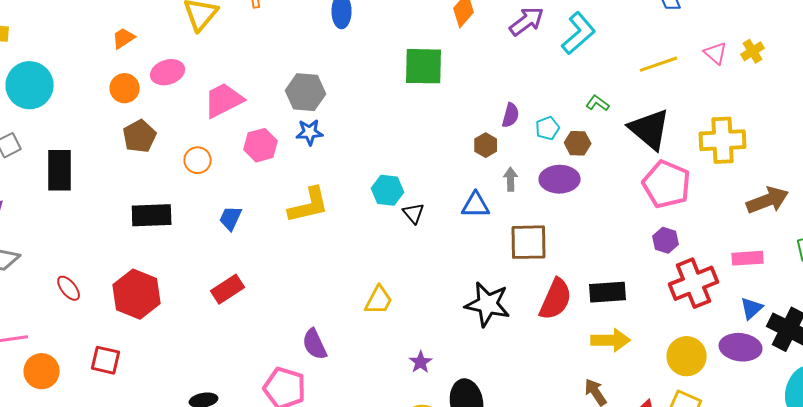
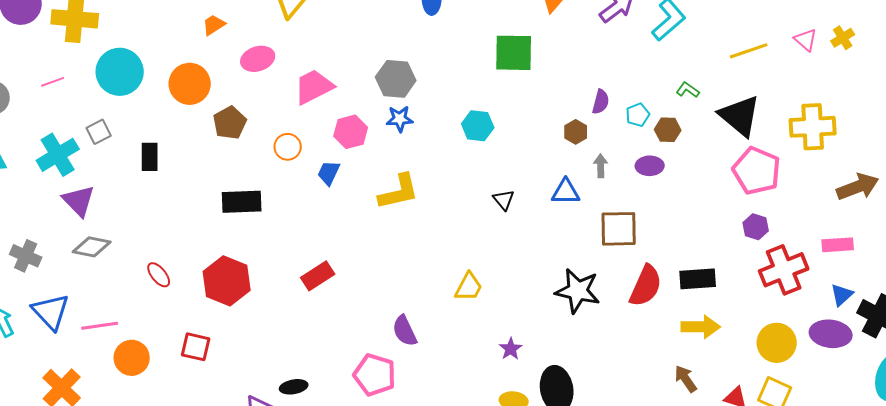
orange circle: (125, 88) -> (190, 84), moved, size x1.4
black rectangle: (60, 170) -> (150, 157), size x0.7
purple ellipse: (560, 179) -> (650, 166), size x0.7
cyan hexagon: (388, 190) -> (478, 126), moved
blue trapezoid: (231, 218) -> (329, 173), moved

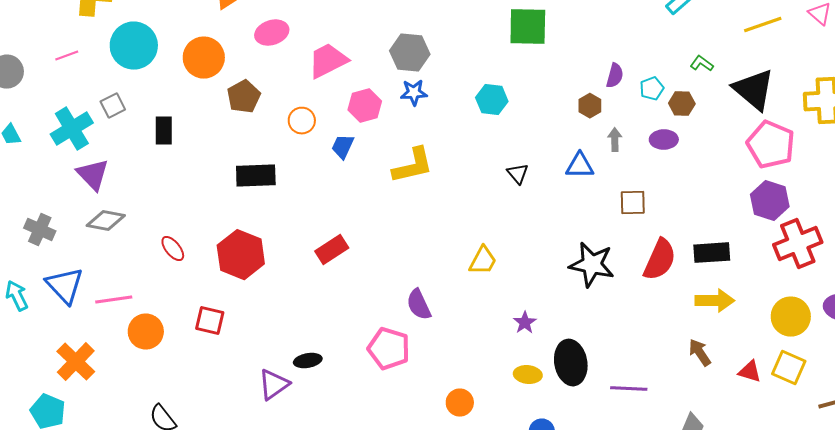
purple hexagon: (756, 227) -> (770, 201), size x1.5
brown square: (619, 229) -> (633, 203), size x0.7

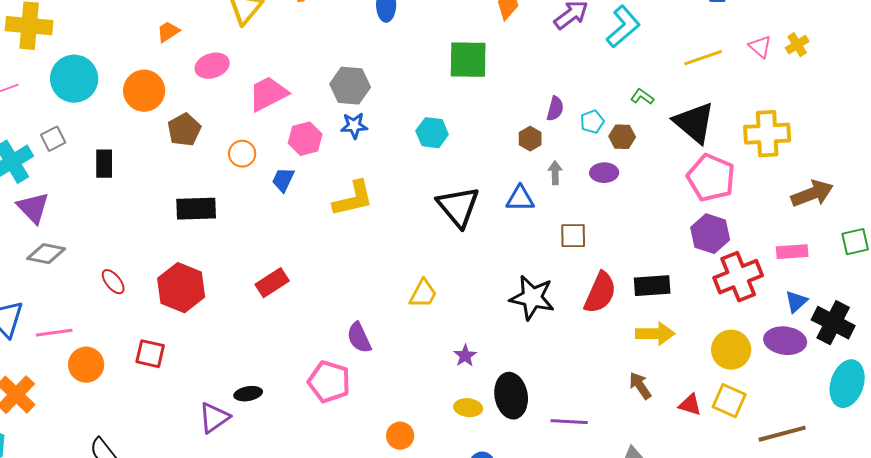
black triangle: (518, 174) -> (458, 207), size x2.0

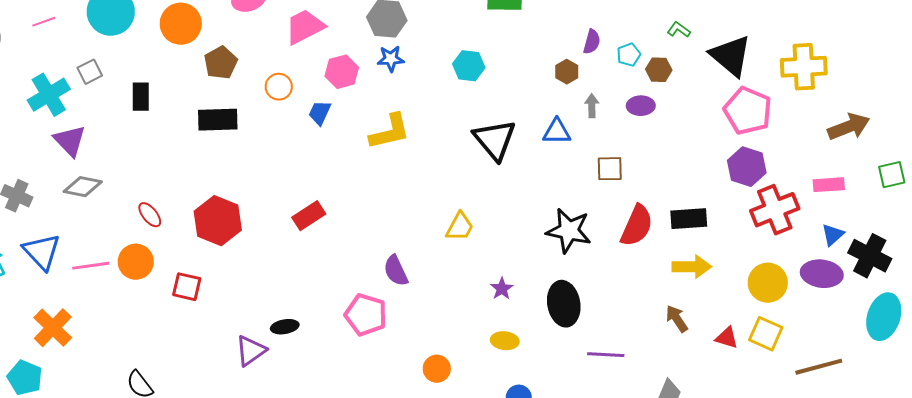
black rectangle: (196, 209) -> (218, 120), moved
orange circle: (86, 365) -> (136, 262), moved
black ellipse: (511, 396) -> (564, 304), moved

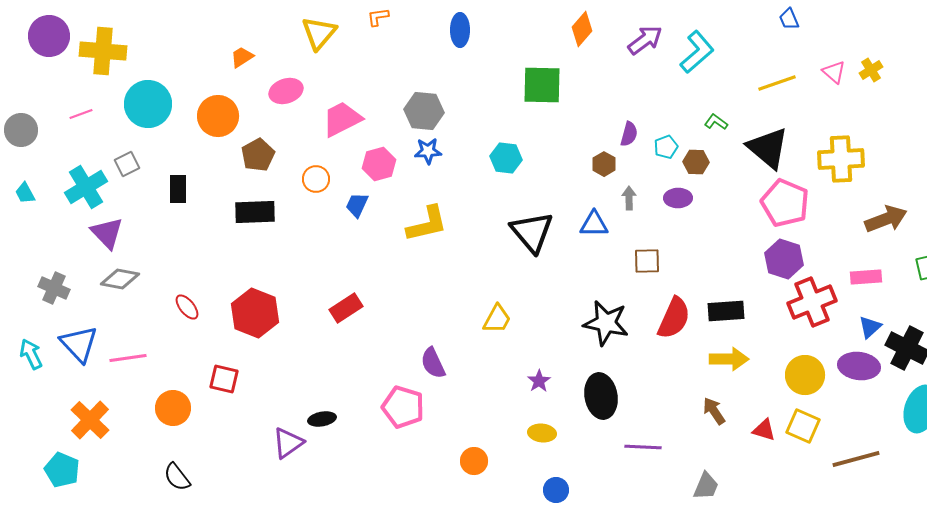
orange circle: (136, 262) -> (173, 408), moved

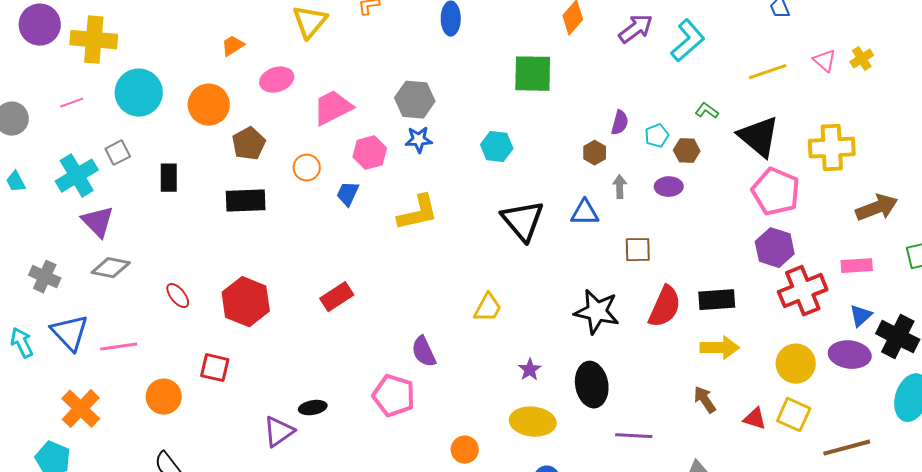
yellow ellipse: (542, 433) -> (533, 422), size x1.6

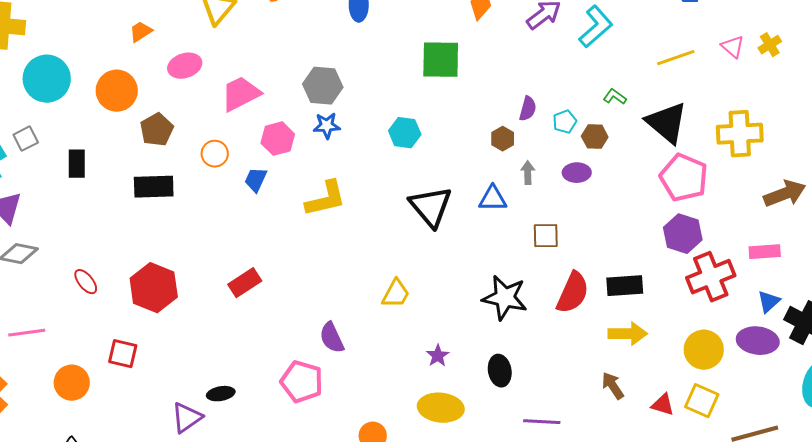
black ellipse: (592, 385) -> (500, 371), size x0.7

